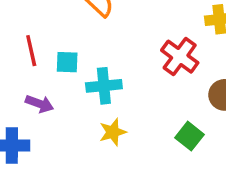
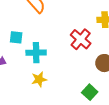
green square: (189, 136) -> (90, 92), moved

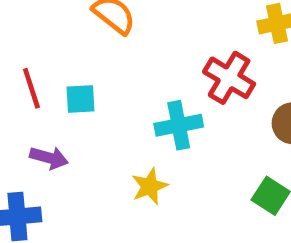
cyan cross: (36, 53) -> (179, 125), moved

